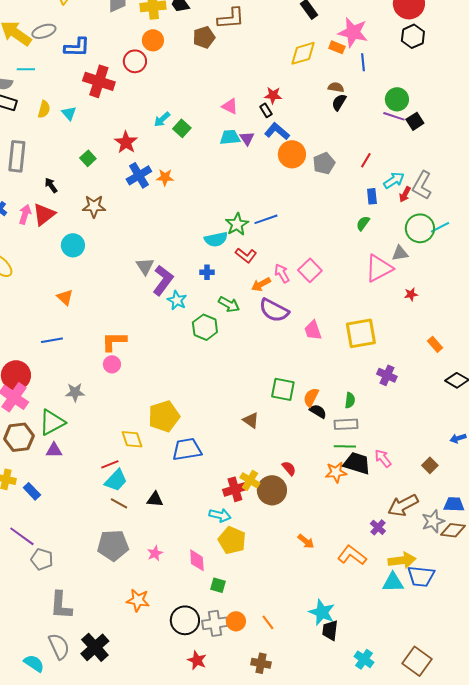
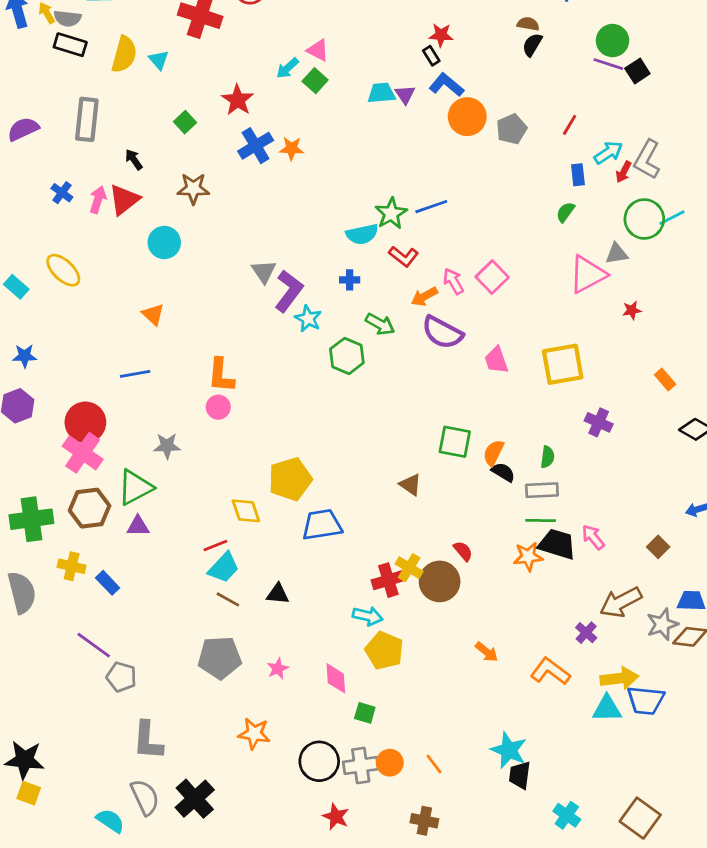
pink triangle: (230, 106) -> (318, 50), moved
yellow semicircle: (44, 109) -> (124, 54), size x1.5
orange L-shape: (114, 341) -> (221, 375), turned -84

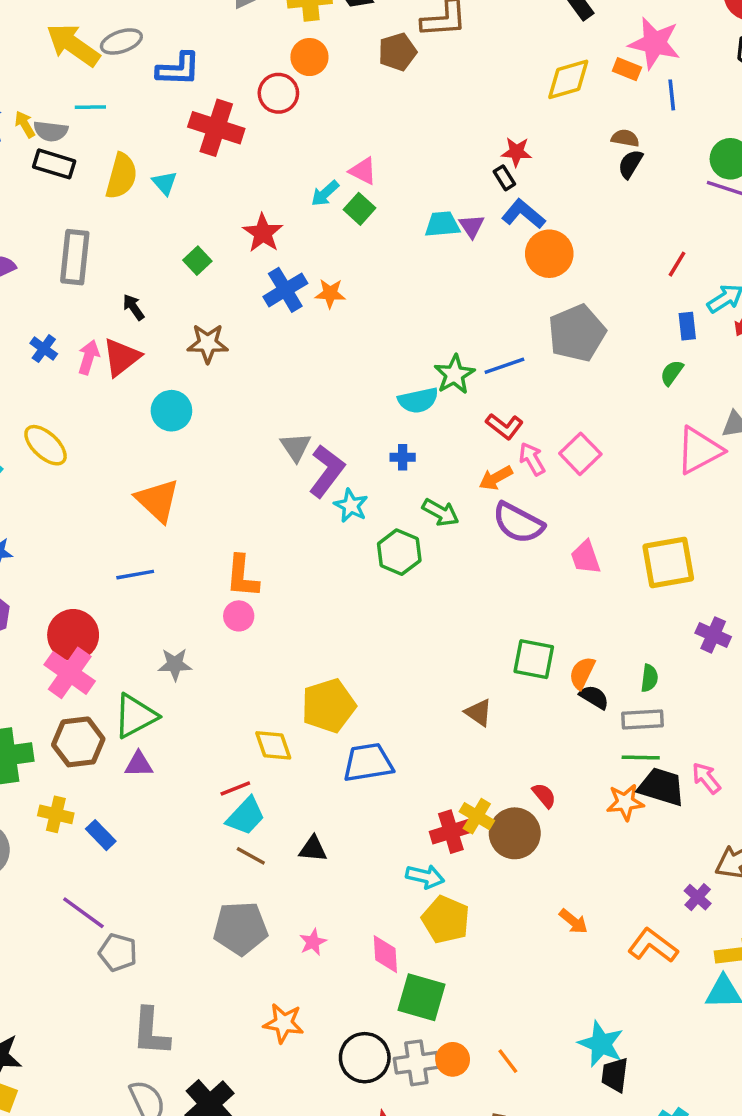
gray pentagon: (511, 129) -> (577, 333), moved, size x1.5
red L-shape: (404, 256) -> (504, 426), moved
orange triangle: (153, 314) -> (158, 500), size x1.6
green square: (365, 713) -> (422, 997), size x1.8

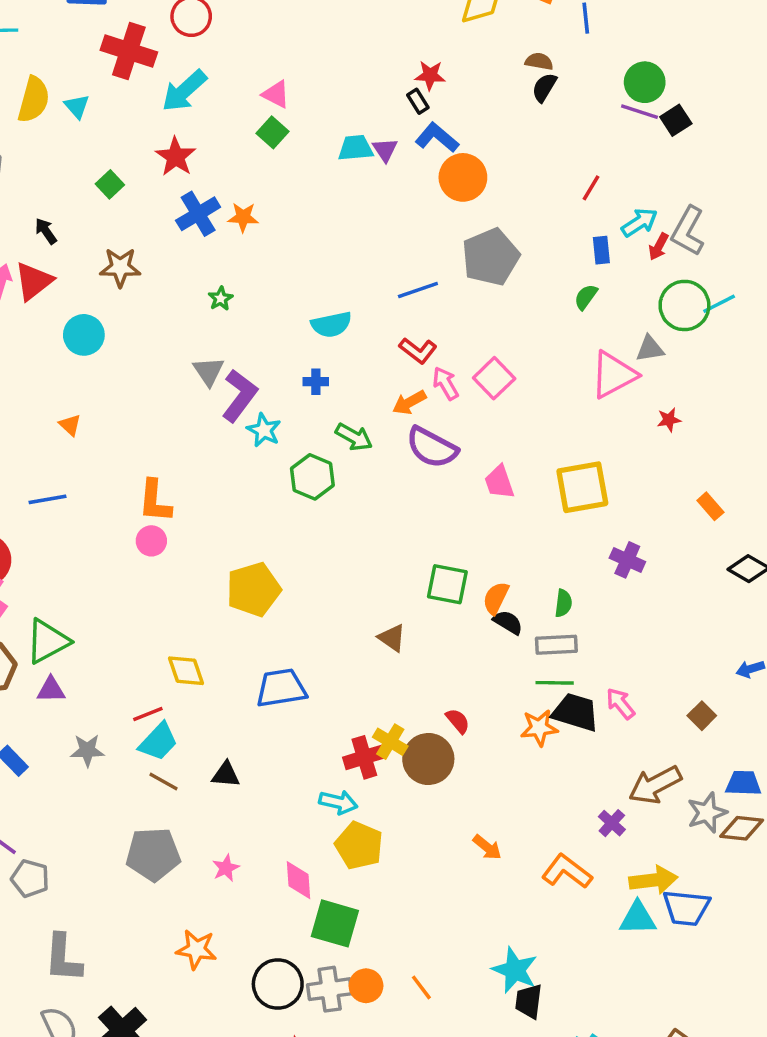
cyan arrow: (325, 193) -> (184, 91), moved, size x1.6
green star: (454, 374) -> (221, 299), moved, size x0.6
orange triangle: (158, 500) -> (70, 425), size x0.5
gray star: (175, 664) -> (87, 750), moved
yellow pentagon: (328, 706) -> (253, 589), moved

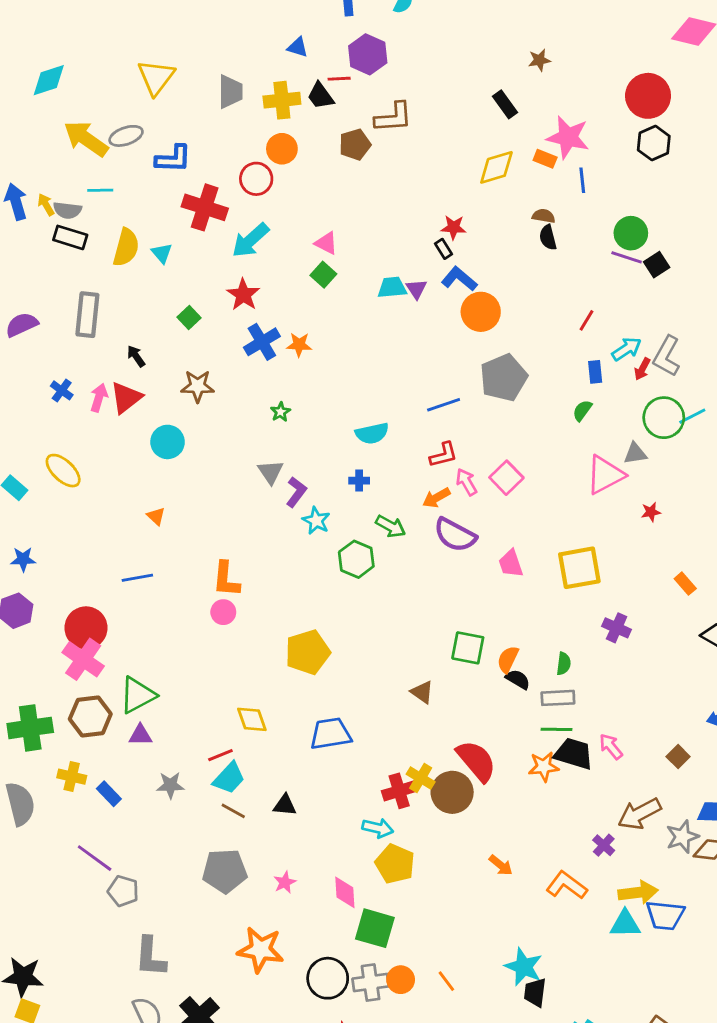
black semicircle: (544, 87) -> (548, 237), turned -45
red L-shape: (418, 350) -> (444, 455), turned -52
purple L-shape: (240, 396) -> (296, 492), size x0.7
red semicircle: (458, 721) -> (476, 761), size x2.0
orange star: (196, 949) -> (260, 950), size x1.4

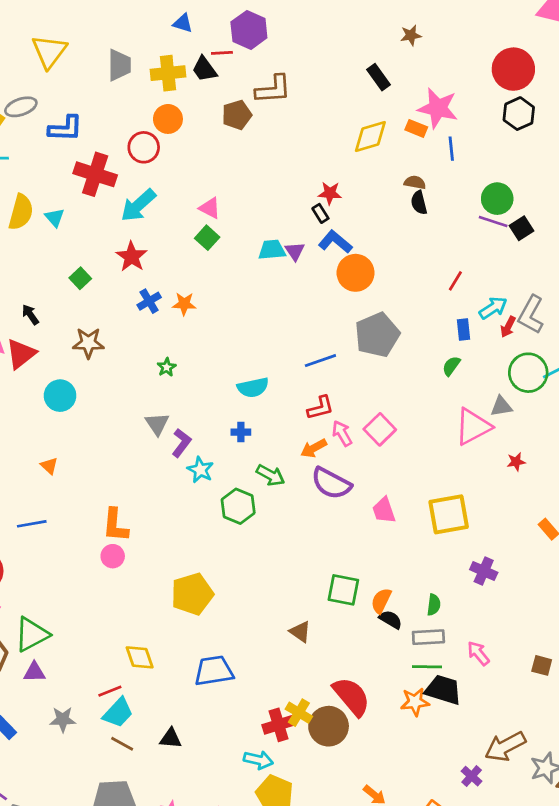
blue cross: (262, 342) -> (149, 301), size x0.7
pink arrow: (611, 747) -> (478, 653), moved
brown square: (678, 757) -> (542, 665), moved, turned -30

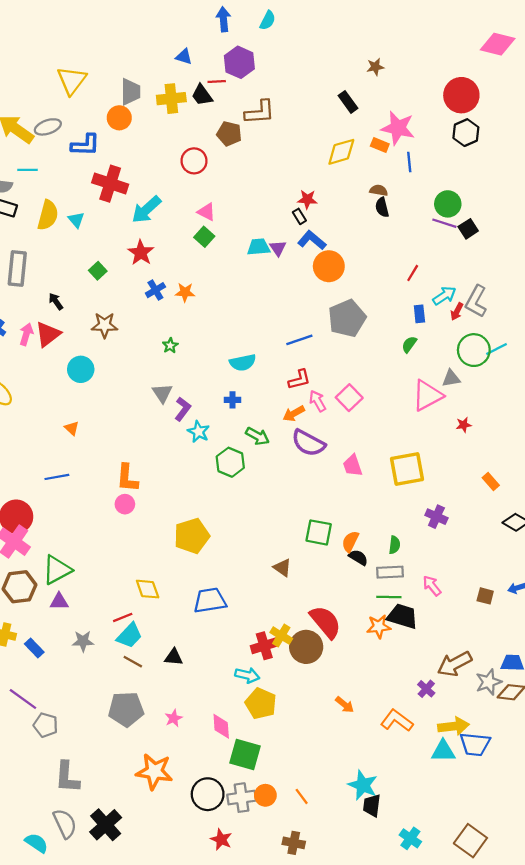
brown pentagon: (237, 115) -> (229, 134), turned 30
orange circle: (168, 119) -> (119, 118), moved
red circle: (144, 147) -> (194, 161), moved

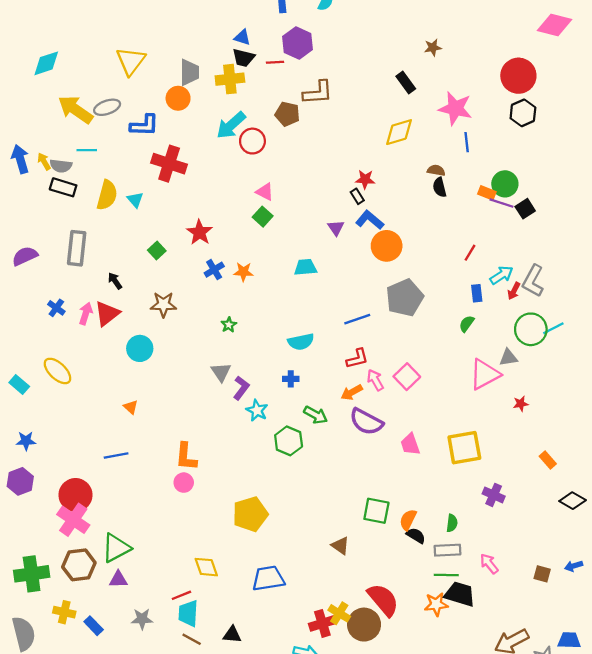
black trapezoid: (202, 95) -> (243, 58), moved, turned -40
orange rectangle: (380, 145) -> (487, 193), moved
cyan arrow: (146, 210) -> (231, 125), moved
cyan trapezoid: (259, 247) -> (305, 267), moved
cyan trapezoid: (129, 636) -> (188, 613), turned 140

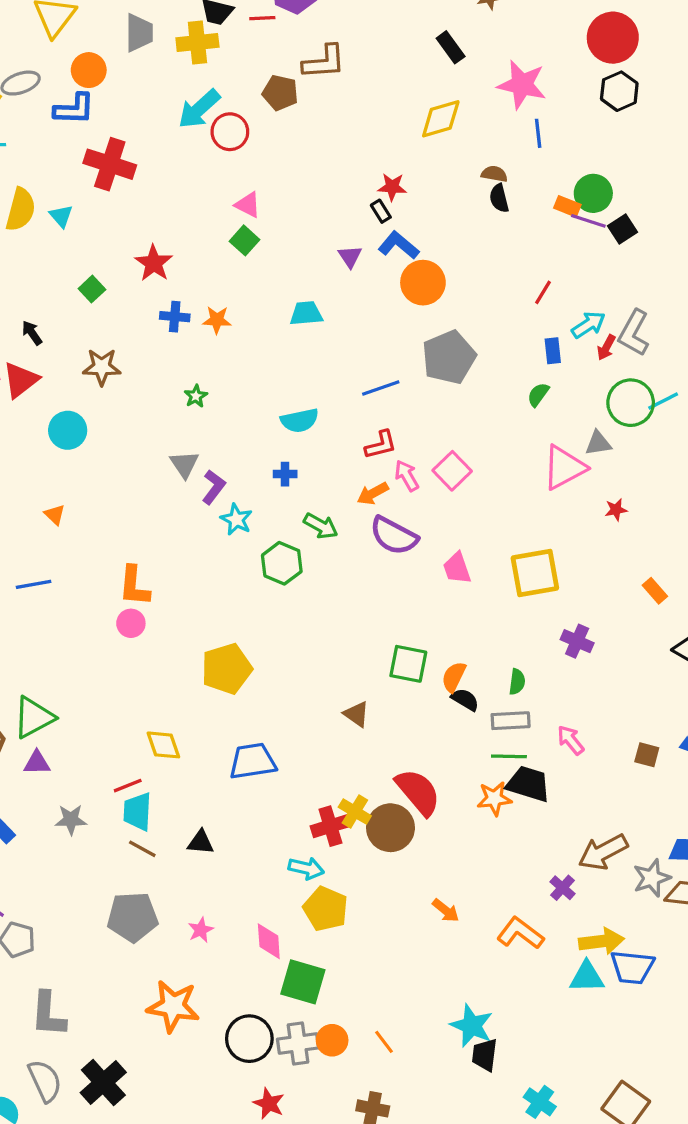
orange circle: (178, 98) -> (89, 70), moved
blue cross: (214, 270) -> (175, 317), turned 36

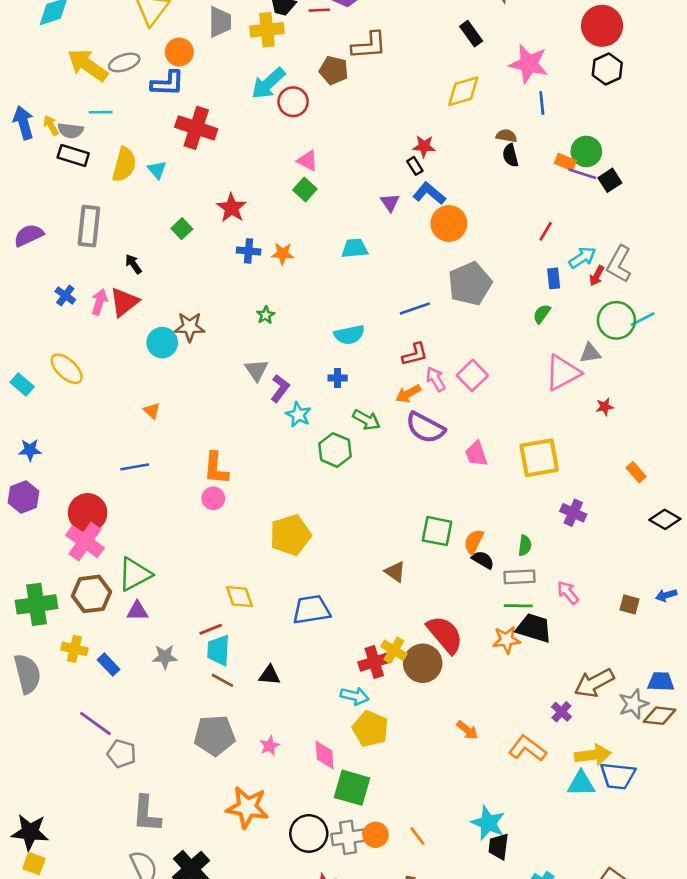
brown star: (102, 367) -> (190, 327), moved

